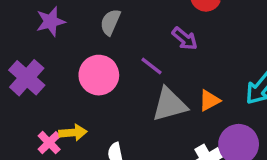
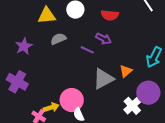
gray semicircle: (110, 22) -> (58, 39), turned 56
purple line: (151, 66) -> (87, 50), moved
pink circle: (99, 75) -> (72, 100), moved

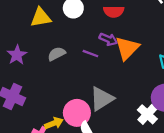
gray semicircle: (58, 39) -> (57, 54), moved
orange triangle: (126, 71) -> (127, 48), moved, size x1.6
gray triangle: (103, 79) -> (102, 99), moved

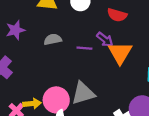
orange triangle: (127, 48) -> (120, 53), turned -30
purple line: (90, 54) -> (84, 48), turned -32

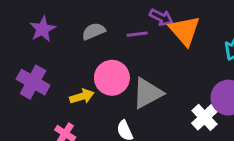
pink circle: (56, 100) -> (112, 78), moved
yellow arrow: (32, 104) -> (82, 96), moved

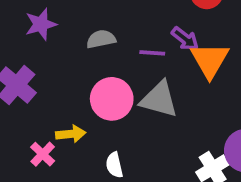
gray triangle: (147, 93) -> (159, 99), moved, turned 32
yellow arrow: (82, 96) -> (71, 134), moved

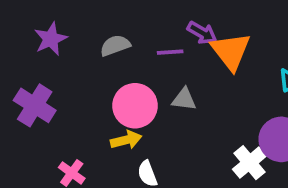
gray triangle: (159, 99) -> (184, 99), size x0.6
yellow arrow: (71, 134) -> (126, 140), moved

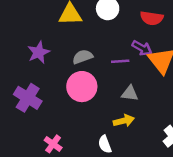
pink circle: (135, 106) -> (82, 87), moved
yellow arrow: (126, 140) -> (124, 121), moved

